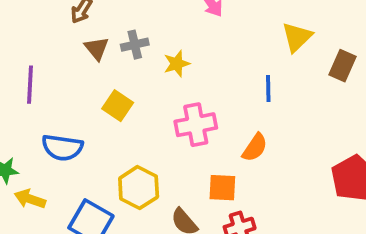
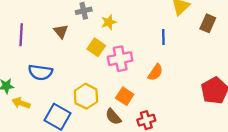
brown triangle: (97, 48) -> (61, 31), moved
yellow square: (118, 106) -> (96, 47), moved
orange square: (222, 188) -> (125, 96), moved, turned 30

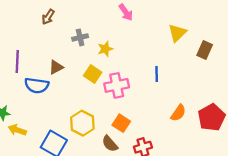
brown triangle: (61, 31) -> (56, 67), moved, turned 42
blue line: (163, 37) -> (157, 74), moved
blue semicircle: (40, 72) -> (37, 85), moved
orange semicircle: (155, 72) -> (178, 113), moved

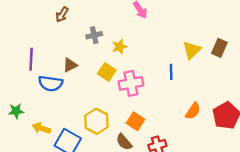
yellow triangle: (177, 33) -> (192, 50), moved
yellow arrow: (17, 130) -> (41, 128), moved

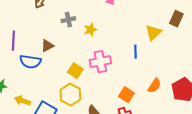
brown rectangle: (219, 48) -> (176, 19), moved
yellow square: (107, 72) -> (75, 71), moved
orange square: (136, 121) -> (126, 95), moved

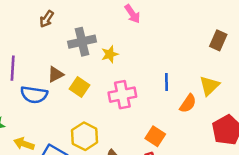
gray cross: (68, 20) -> (82, 42), size x1.5
yellow triangle: (153, 33) -> (209, 86), moved
yellow square: (75, 71) -> (79, 87), moved
orange semicircle: (154, 86) -> (188, 103), moved

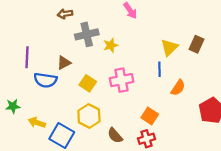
brown arrow: (47, 19) -> (65, 14), moved, turned 48
brown rectangle: (218, 40) -> (196, 44), moved
yellow triangle: (209, 86) -> (169, 48), moved
yellow square: (79, 87) -> (88, 83), moved

